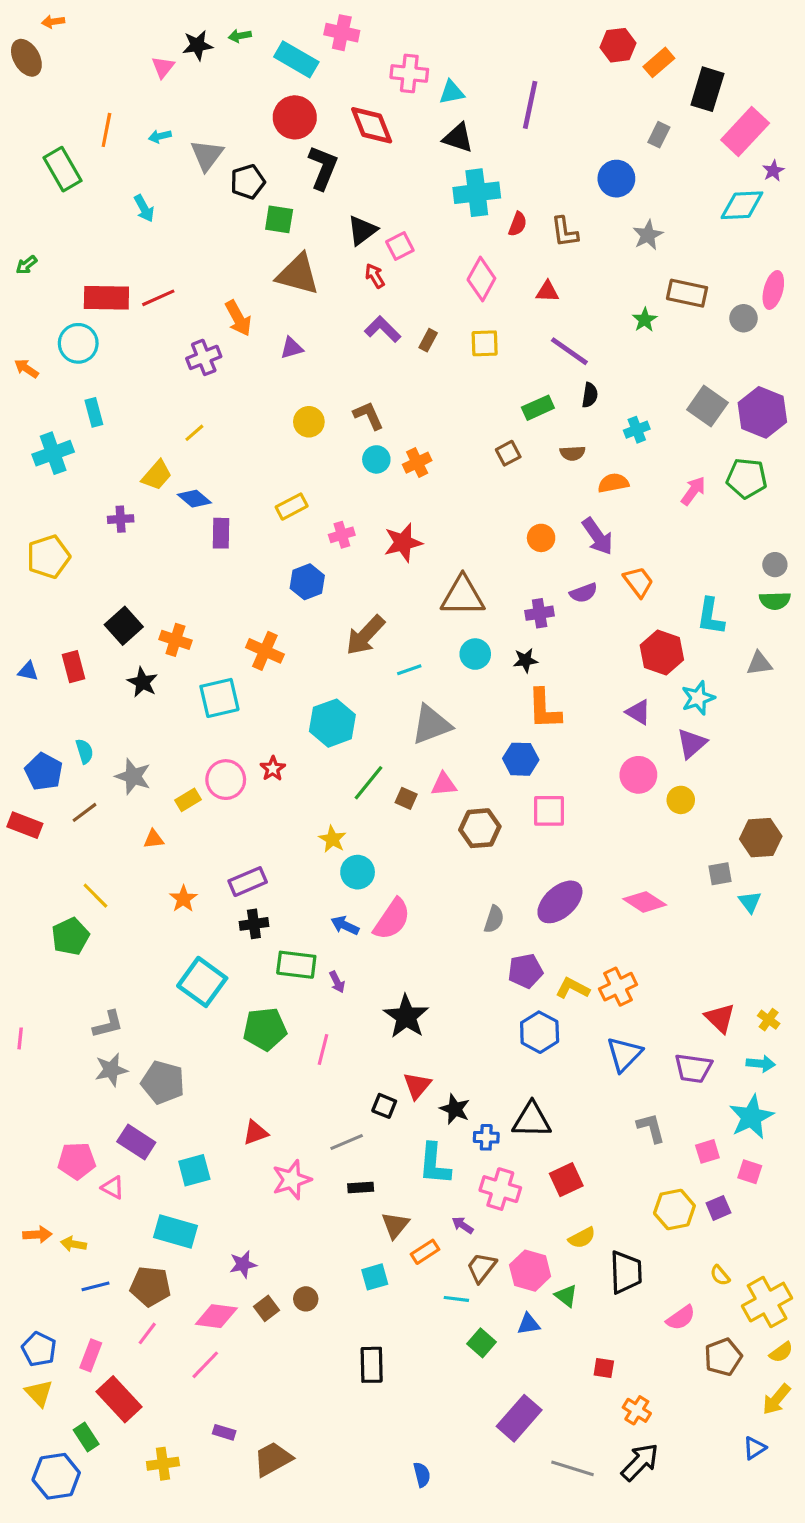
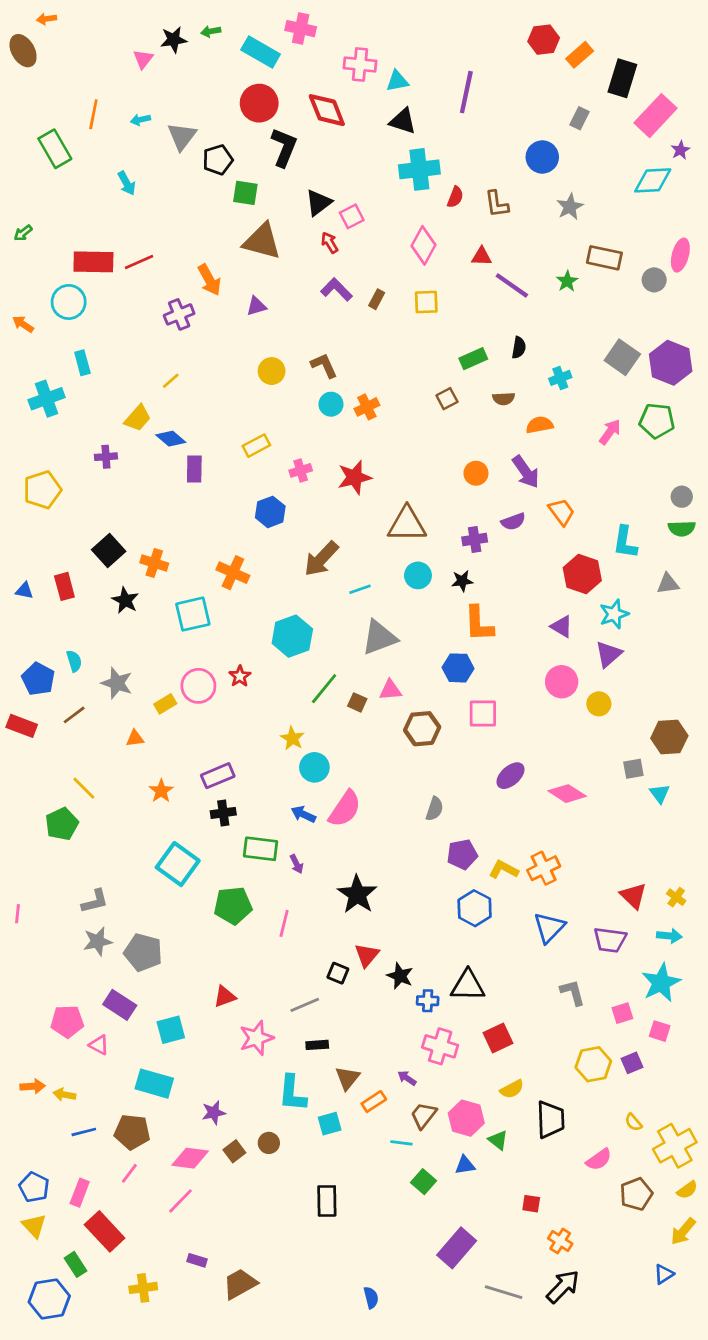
purple line: (569, 351) -> (512, 285), moved
purple ellipse: (560, 902) -> (510, 776), moved, size x0.7
cyan L-shape: (434, 1164) -> (292, 1093), moved

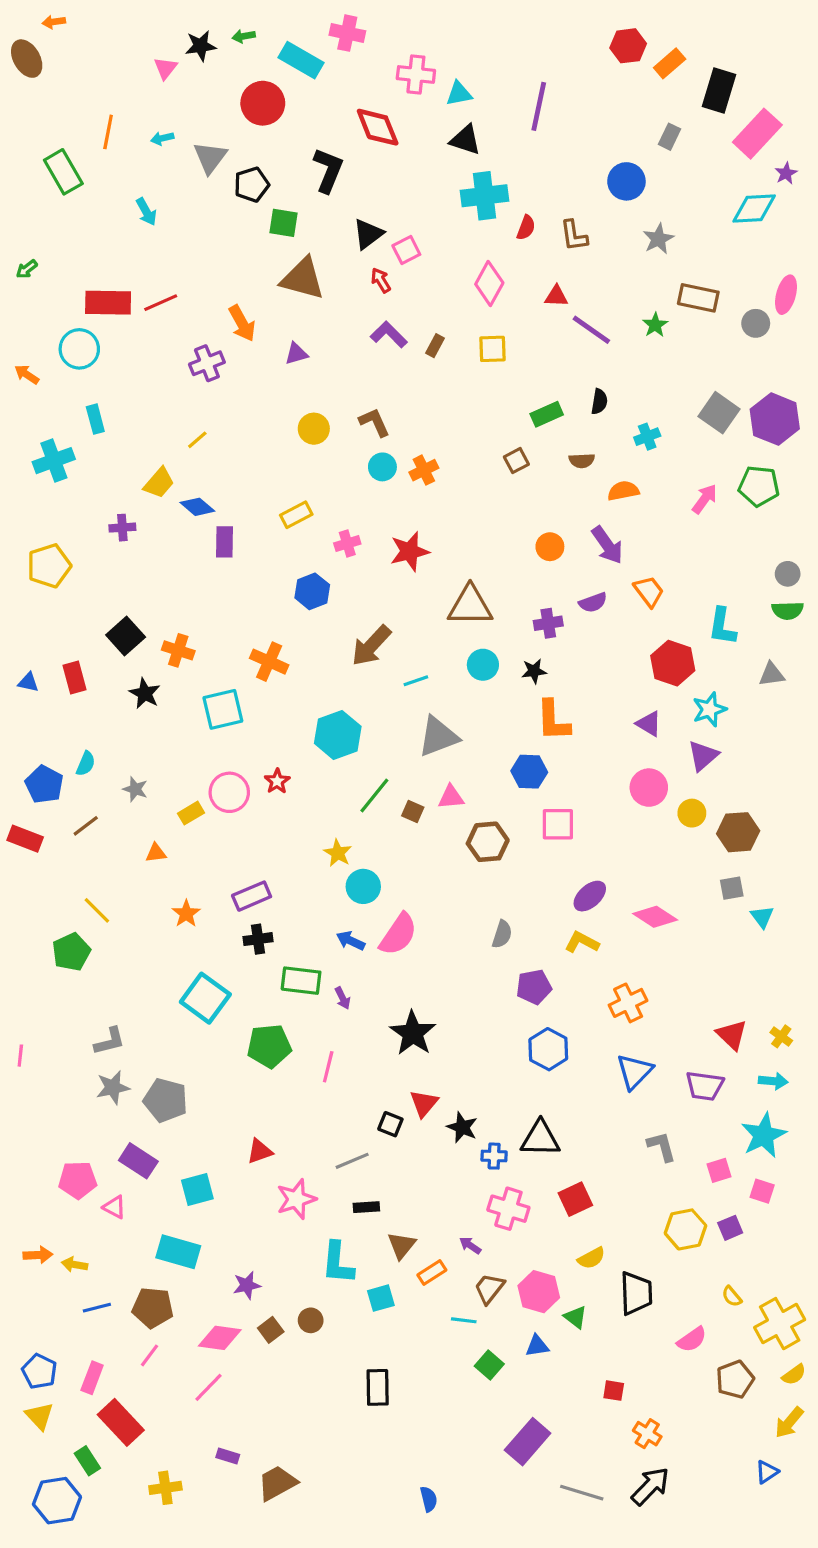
red circle: (259, 103) -> (263, 103), moved
cyan semicircle: (74, 661) -> (86, 764), turned 40
gray star: (117, 683) -> (135, 789), size x0.7
brown hexagon: (669, 737) -> (738, 832), moved
yellow L-shape: (504, 870) -> (582, 942), moved

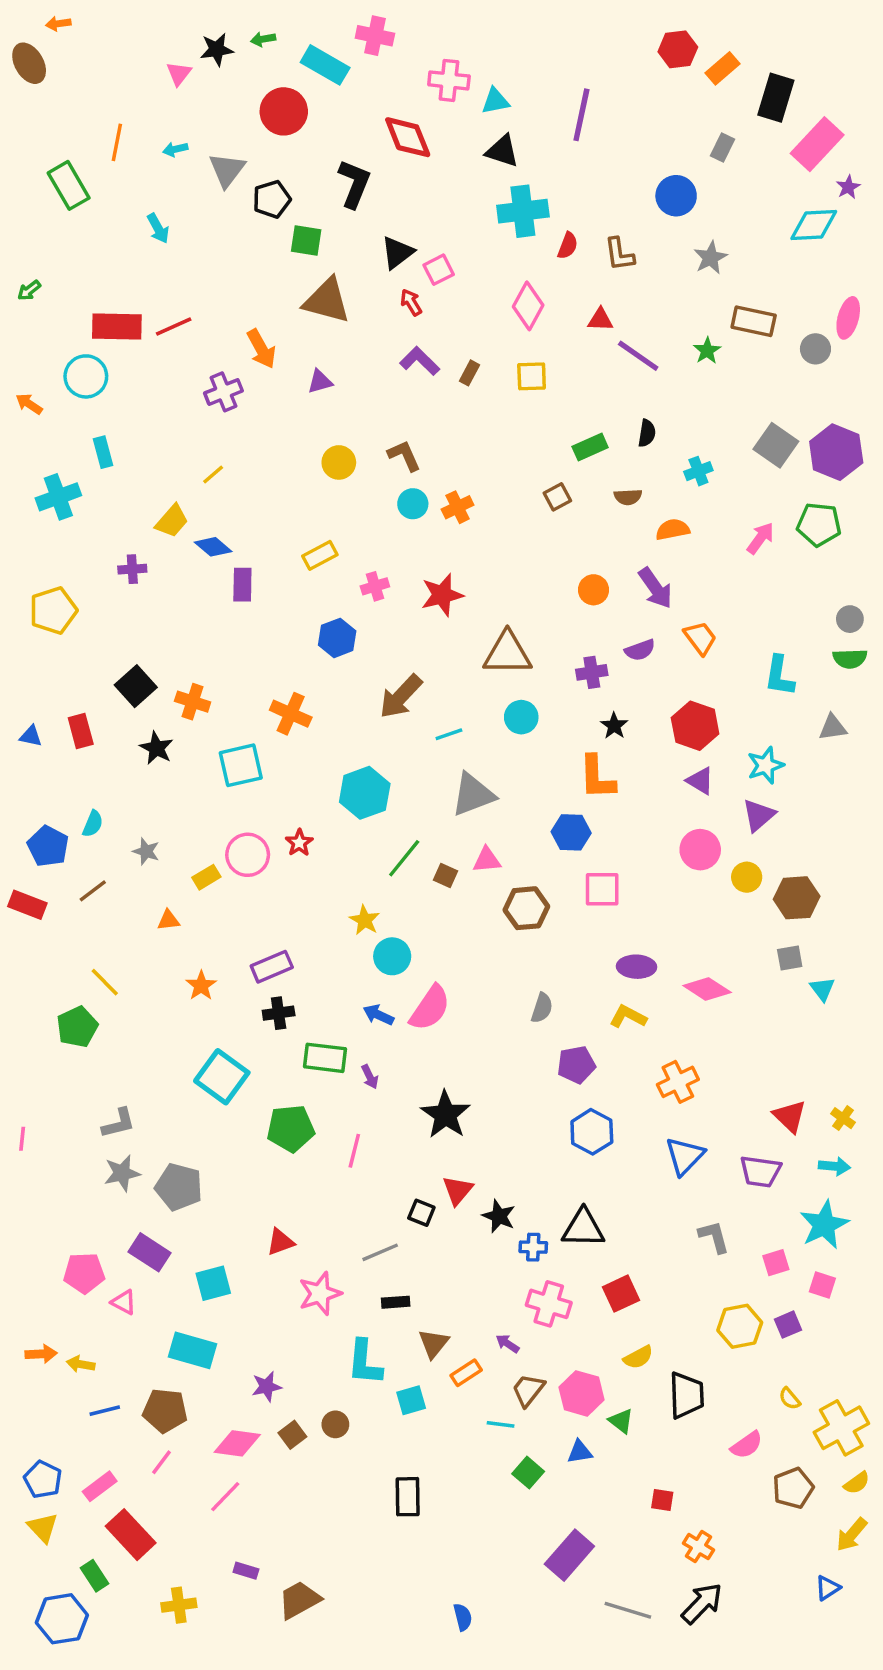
red hexagon: (673, 663) -> (695, 726), moved
black star: (534, 671) -> (614, 726), moved, turned -30
purple ellipse: (590, 896) -> (637, 967), turned 44
pink rectangle: (92, 1378) -> (100, 1486), turned 32

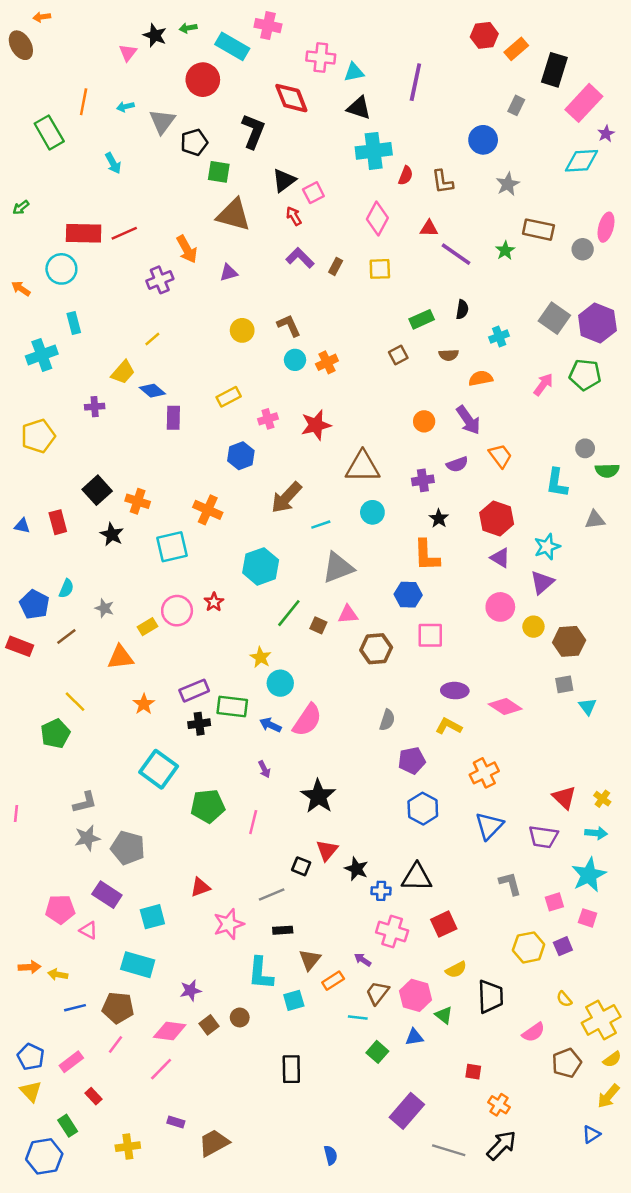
black star: (217, 49) -> (155, 35), turned 30
gray circle: (850, 619) -> (585, 448), moved
orange triangle: (168, 920) -> (120, 657), size x1.6
green rectangle: (325, 1058) -> (232, 707), moved
red rectangle: (131, 1535) -> (93, 1096), size x0.5

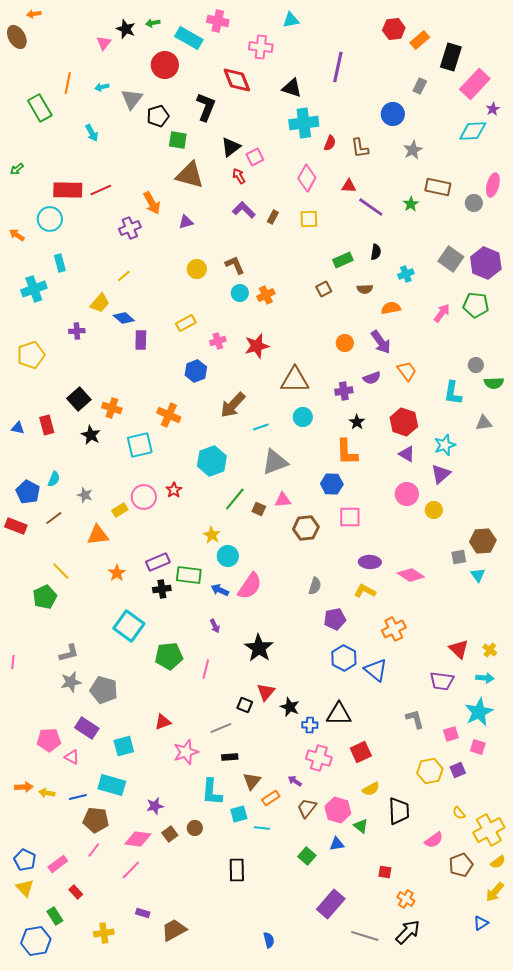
cyan triangle: (354, 72) -> (291, 20), moved
brown hexagon: (569, 641) -> (483, 541), moved
blue triangle: (489, 826) -> (376, 670), moved, turned -35
blue line: (75, 1008) -> (78, 797), moved
cyan line: (358, 1018) -> (262, 828), moved

